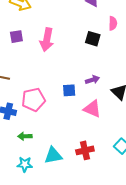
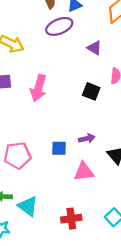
pink triangle: (92, 109) -> (84, 172), turned -36
cyan triangle: (53, 155) -> (28, 206), moved, turned 42

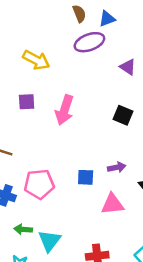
cyan triangle: (28, 206) -> (49, 241), turned 30

